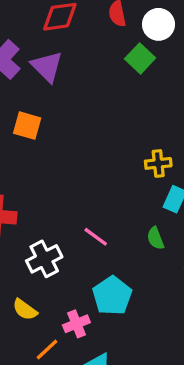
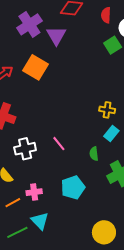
orange square: (27, 126) -> (35, 67), size x1.4
cyan pentagon: (112, 296) -> (73, 187), moved

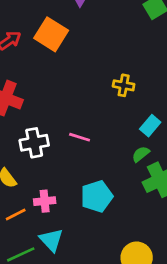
yellow cross: (107, 110) -> (124, 85), moved
pink line: (59, 144) -> (80, 137), turned -35
green semicircle: (94, 154) -> (141, 154), moved, turned 56

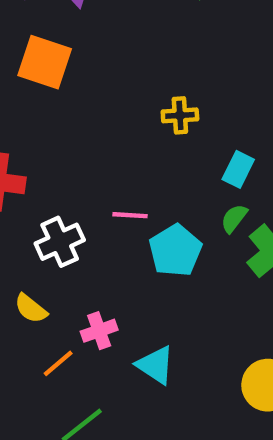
cyan pentagon: (97, 196) -> (175, 251), moved
cyan triangle: (51, 240) -> (155, 365), moved

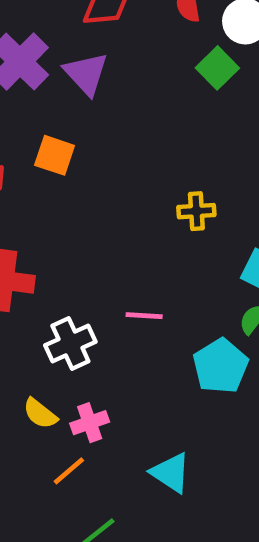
orange square: (45, 62) -> (55, 155), size x0.7
cyan pentagon: (175, 251) -> (221, 366), moved
pink cross: (99, 331) -> (90, 423), moved

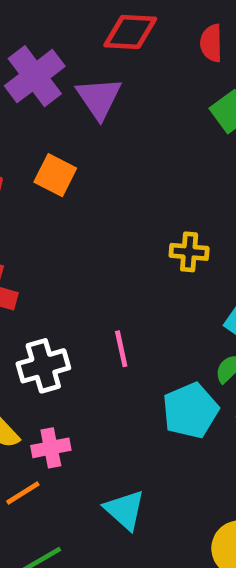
pink line: (144, 316) -> (121, 349), turned 66

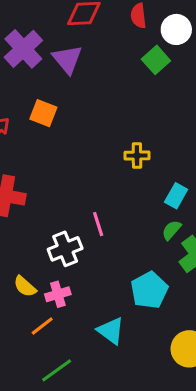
white cross: (43, 366) -> (65, 249), moved
cyan pentagon: (190, 411) -> (149, 290), moved

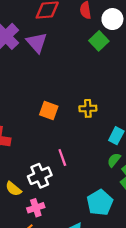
orange square: (43, 113) -> (49, 111), moved
yellow semicircle: (25, 286) -> (13, 189), moved

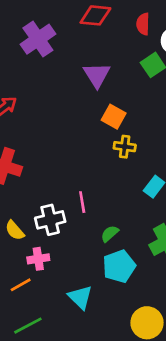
purple triangle: (37, 43) -> (97, 75), moved
orange square: (49, 111) -> (114, 117), moved
green semicircle: (114, 160) -> (110, 234), moved

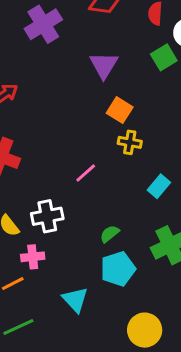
pink line: (82, 202) -> (86, 173), moved, turned 55

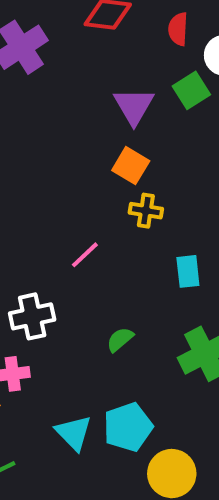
purple triangle: (104, 65) -> (134, 106), moved
cyan rectangle: (159, 186) -> (188, 271), turned -45
cyan pentagon: (118, 269) -> (128, 427), moved

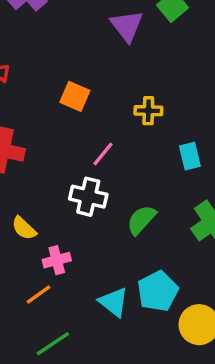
orange square: (131, 166) -> (75, 96), moved
white cross: (32, 316) -> (88, 197), moved, turned 33
green semicircle: (120, 339) -> (141, 220), size x1.4

